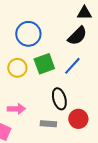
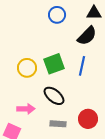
blue circle: (28, 34) -> (57, 15), moved, size x0.7
blue line: (72, 66) -> (82, 66), turned -30
black ellipse: (59, 99) -> (54, 96), moved, turned -35

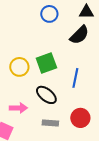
blue line: (82, 66) -> (75, 78), moved

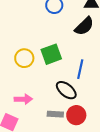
black ellipse: (46, 95) -> (66, 90), moved
red circle: (80, 118) -> (76, 115), moved

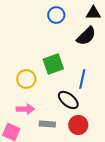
yellow circle: (24, 58) -> (26, 79), moved
gray rectangle: (55, 114) -> (47, 124), moved

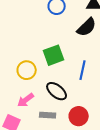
black ellipse: (68, 100) -> (57, 91), moved
pink arrow: (25, 109) -> (26, 100), turned 144

